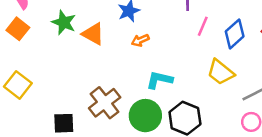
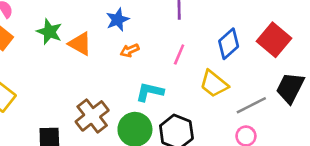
pink line: (203, 26) -> (179, 54), moved

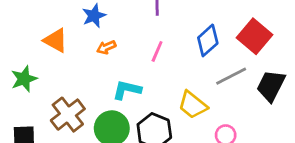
green star: (49, 32) -> (24, 79), moved, turned 30
yellow trapezoid: (214, 84) -> (193, 105), moved
gray line: (251, 105) -> (231, 76), moved

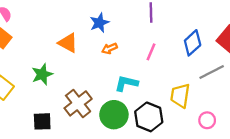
yellow trapezoid: (193, 105) -> (180, 96), turned 60

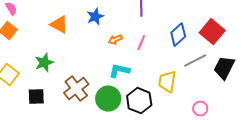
orange triangle: (68, 43) -> (59, 25), moved
orange arrow: (109, 48) -> (115, 40), moved
pink circle: (207, 120) -> (200, 109), moved
black square: (42, 121) -> (36, 97), moved

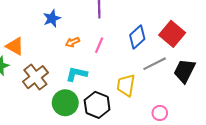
orange triangle: (59, 25) -> (15, 46), moved
brown cross: (76, 89) -> (35, 77), moved

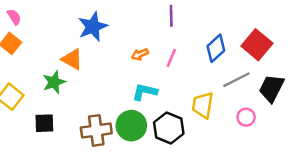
blue star: (52, 18) -> (93, 27), moved, size x1.4
brown cross: (35, 77) -> (96, 130), moved, turned 30
pink circle: (160, 113) -> (246, 117), moved

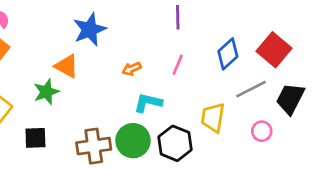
orange arrow: (140, 54) -> (132, 69), moved

